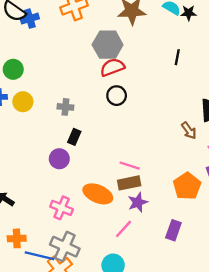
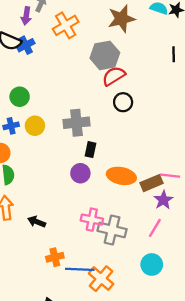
gray cross: (65, 107) -> (76, 123), size x1.6
pink line: (130, 166) -> (170, 176), moved
orange ellipse: (98, 194) -> (121, 176), moved
gray cross: (65, 247) -> (112, 230), moved

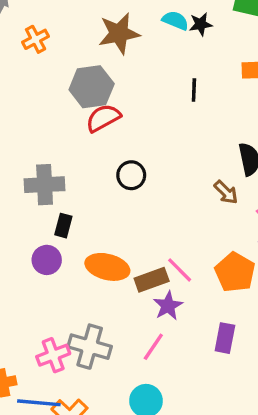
orange cross: (66, 25) -> (36, 39), size x0.7
black circle: (123, 102) -> (131, 175), moved
pink line: (170, 176) -> (180, 270), turned 36
pink cross: (92, 220) -> (53, 355), moved, turned -35

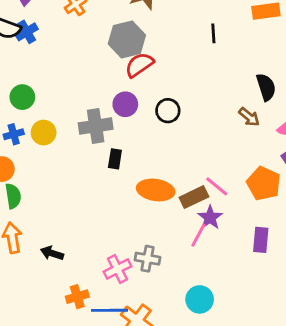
purple circle: (47, 260) -> (125, 104), moved
gray cross: (90, 347) -> (147, 259), size x0.7
pink line: (153, 347) -> (198, 235), moved

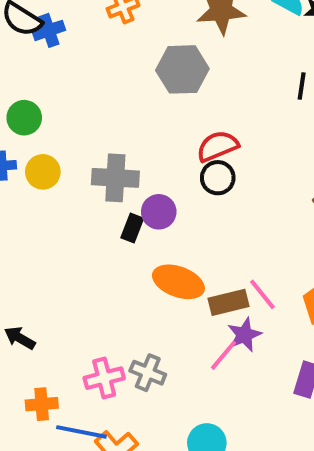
red semicircle: (139, 65) -> (218, 146), moved
purple circle: (125, 104) -> (159, 212), moved

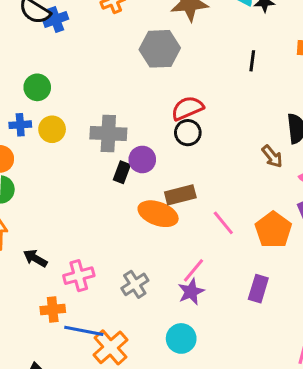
brown rectangle: (228, 302) -> (180, 195), moved
purple star: (244, 335) -> (191, 292), moved
gray cross: (148, 373) -> (135, 284), turned 36
pink cross: (104, 378) -> (79, 276), moved

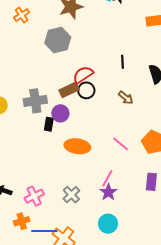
black line: (252, 61) -> (123, 62), moved
brown arrow: (272, 156) -> (126, 98), moved
brown rectangle: (180, 195) -> (69, 90), moved

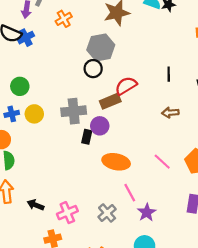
black circle: (86, 90) -> (93, 69), moved
brown arrow: (126, 98) -> (170, 113), turned 133
pink line: (107, 178) -> (130, 193), moved, turned -60

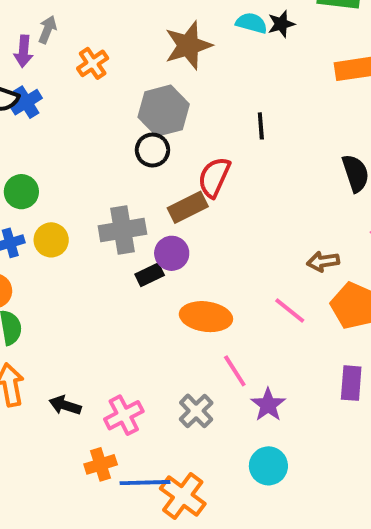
black line: (169, 74) -> (261, 126), moved
red semicircle: (126, 86) -> (214, 177), turned -30
brown arrow: (170, 113) -> (323, 262), moved
black rectangle: (87, 137) -> (150, 275), turned 56

